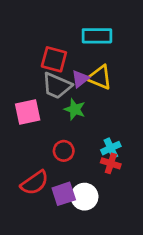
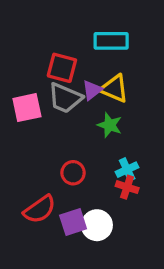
green star: (75, 109) -> (110, 125), moved
pink square: (28, 112) -> (27, 108), moved

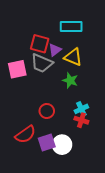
purple triangle: (92, 90) -> (55, 50), moved

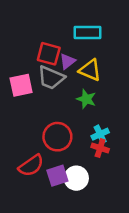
red circle: (47, 111) -> (57, 137), size x1.5

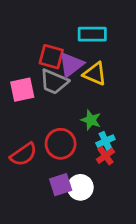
purple triangle: (67, 61) -> (71, 65), size x1.5
green star: (86, 99) -> (91, 120), moved
red cross: (100, 148) -> (105, 156), turned 36
red semicircle: (31, 166) -> (24, 154), moved

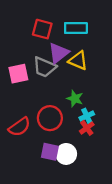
red square: (51, 57) -> (42, 29), moved
purple square: (61, 185) -> (50, 152), turned 30

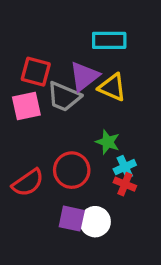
red square: (42, 29) -> (36, 72), moved
red cross: (87, 128) -> (125, 184), turned -32

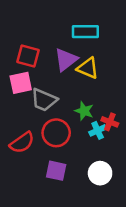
gray trapezoid: (64, 97) -> (44, 100), moved
red cross: (125, 184) -> (110, 122), moved
white circle: (95, 222) -> (100, 173), moved

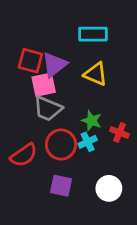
purple triangle: (66, 60) -> (54, 65), moved
pink square: (21, 83) -> (44, 85), moved
cyan cross: (98, 130) -> (88, 142), moved

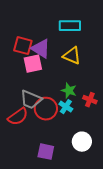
purple triangle: (54, 65) -> (41, 49), turned -50
gray trapezoid: (48, 109) -> (31, 100), moved
cyan cross: (88, 142) -> (66, 107), turned -32
purple square: (61, 186) -> (46, 152), moved

